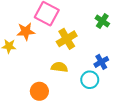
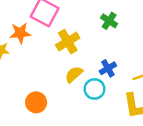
yellow semicircle: (59, 67) -> (74, 74), moved, turned -49

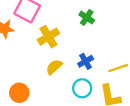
cyan circle: (94, 89) -> (82, 88), moved

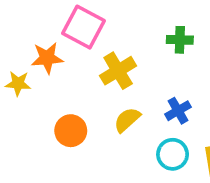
green cross: (87, 17) -> (180, 40), turned -32
orange circle: (19, 93) -> (71, 131), moved

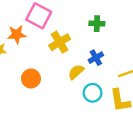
blue cross: (178, 111) -> (96, 58), moved
yellow semicircle: (127, 120) -> (76, 72), moved

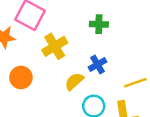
orange circle: (31, 78) -> (21, 77), moved

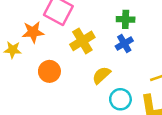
blue cross: (98, 65) -> (124, 43), moved

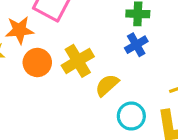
yellow cross: (82, 41) -> (78, 61), moved
orange circle: (49, 71) -> (37, 63), moved

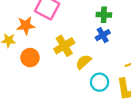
orange circle: (37, 63) -> (30, 58), moved

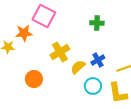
blue cross: (103, 35) -> (98, 60), moved
orange circle: (30, 58) -> (34, 79), moved

